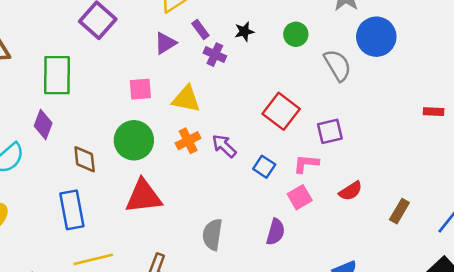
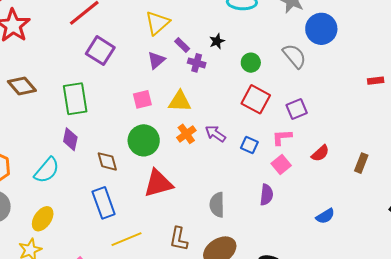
green circle: (296, 34) -> (251, 63), moved

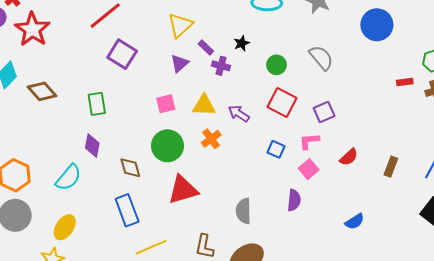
blue circle: (321, 29) -> (377, 25), moved
green rectangle: (75, 99) -> (97, 104), size x0.7
purple arrow: (215, 134) -> (239, 114), moved

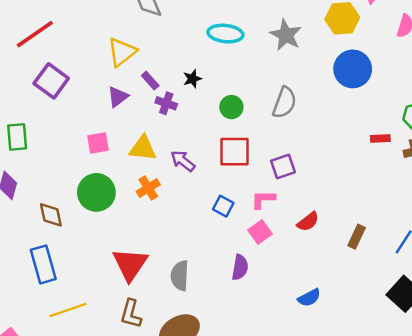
gray semicircle: (321, 58) -> (284, 103), turned 56
red square: (282, 102) -> (235, 152), turned -32
red triangle: (183, 190) -> (130, 264), moved, turned -44

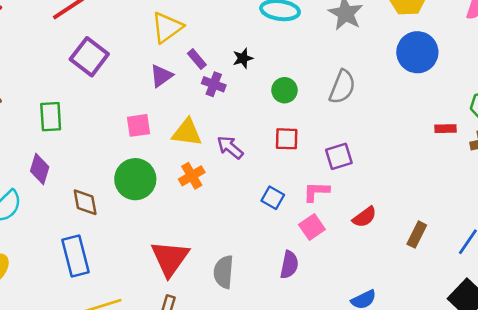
red square: (235, 152) -> (287, 139), size x0.7

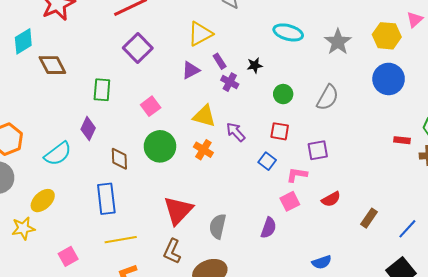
pink square: (138, 125) -> (151, 106), moved, turned -36
orange cross: (192, 176) -> (203, 150), turned -36
blue square: (273, 198) -> (267, 161), moved

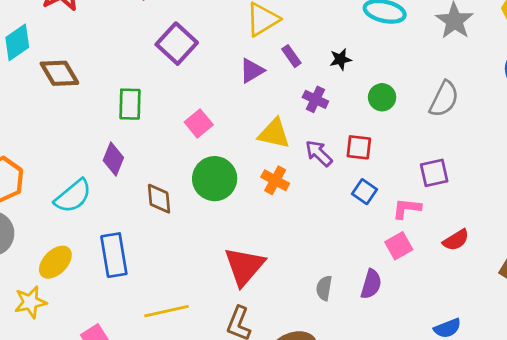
purple cross: (230, 82) -> (315, 99), moved
red square: (280, 131) -> (359, 147), moved
blue rectangle: (106, 199) -> (114, 255), moved
gray semicircle: (218, 226) -> (324, 288), moved, size x0.7

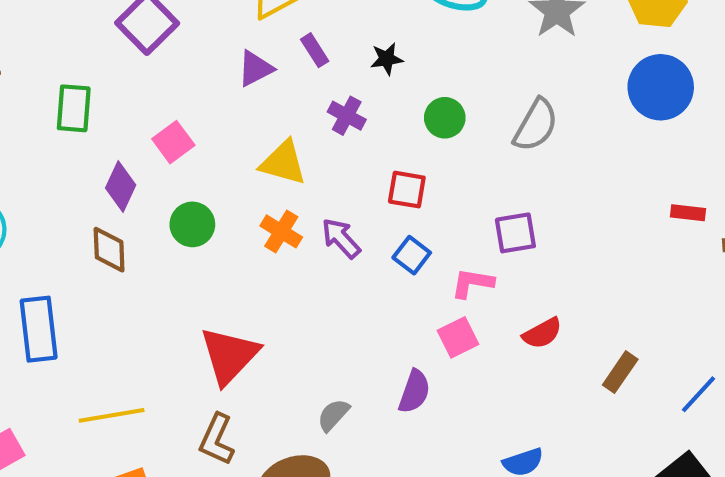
purple arrow: (319, 153) -> (341, 238), moved
purple diamond: (113, 159) -> (121, 187), moved
green circle: (215, 179) -> (192, 224), size x0.7
gray semicircle: (324, 288) -> (333, 415), moved, turned 30

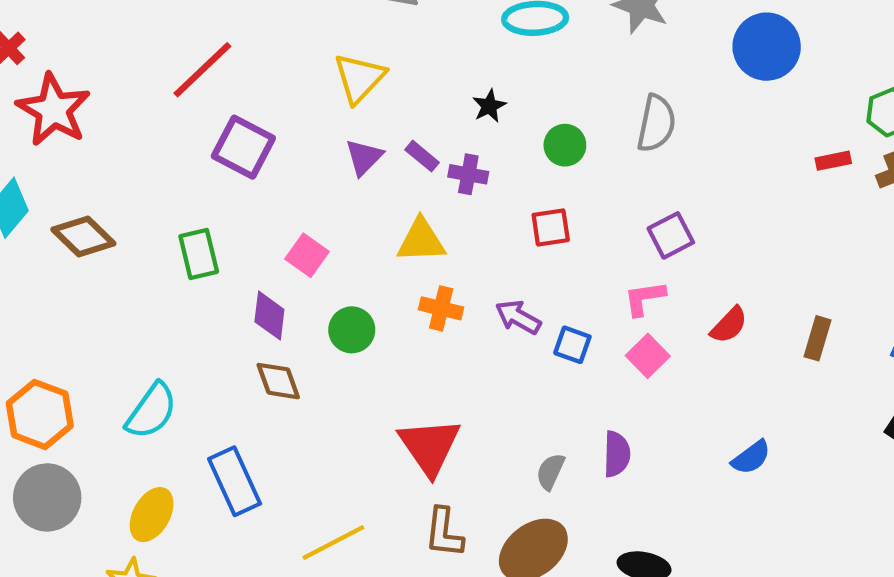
purple rectangle: (315, 50) -> (422, 156), moved
purple arrow: (341, 238) -> (518, 317), moved
blue square: (412, 255) -> (572, 345), moved
purple semicircle: (414, 392) -> (617, 454), moved

